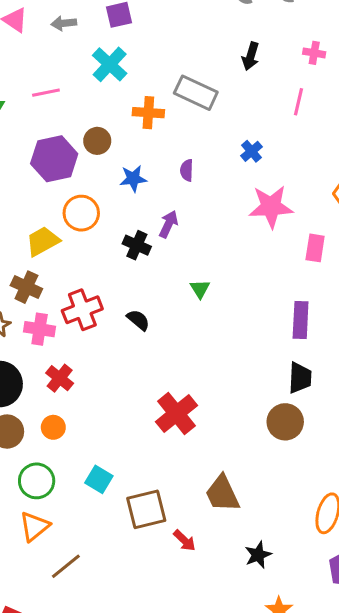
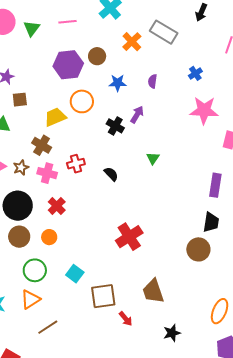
orange cross: (148, 113) -> (132, 42), turned 36
red cross: (82, 310) -> (76, 164), size x0.7

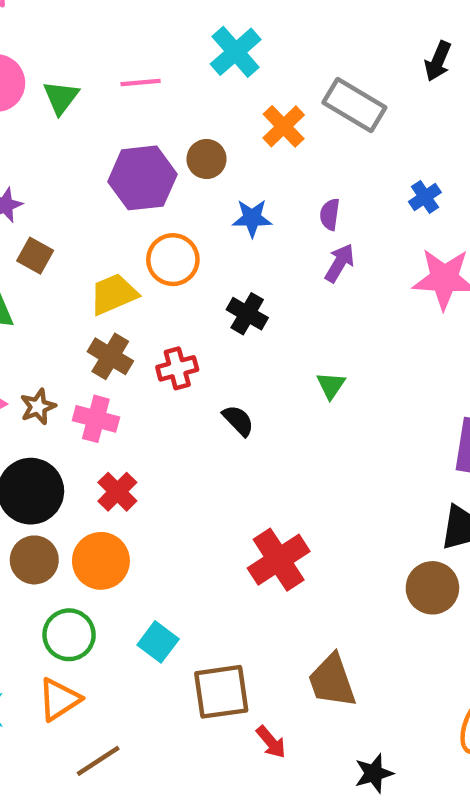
brown square: (20, 100) -> (35, 256), turned 35
purple arrow: (137, 115) -> (340, 263), moved
brown cross: (42, 145) -> (110, 356), moved
red cross: (76, 164) -> (177, 368), moved
orange circle: (49, 237) -> (101, 561), size x1.6

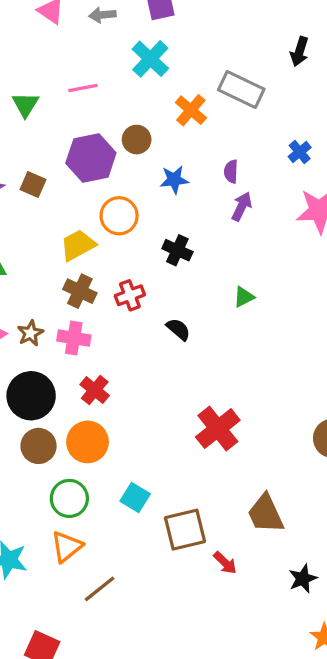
brown square: (35, 256) -> (33, 184), moved
green triangle: (331, 385) -> (244, 297), turned 35

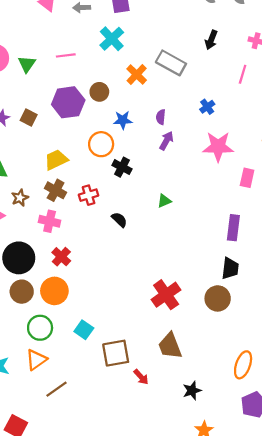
orange circle: (119, 216) -> (101, 144), moved
brown star: (30, 333) -> (20, 198), moved
red cross: (218, 429) -> (166, 295), moved

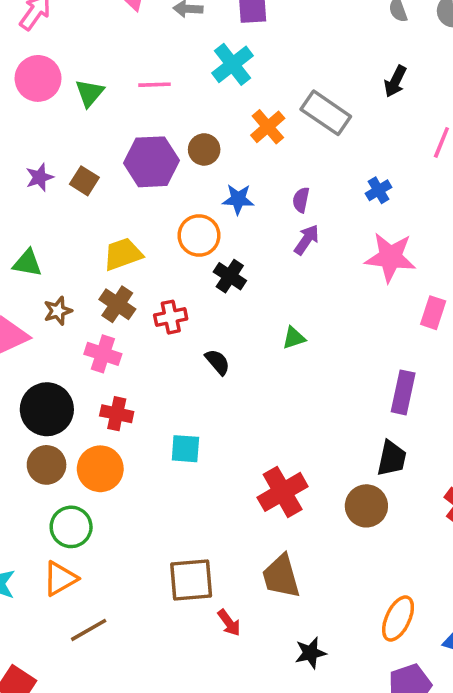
red cross: (61, 257) -> (117, 414), turned -36
cyan square: (84, 330) -> (185, 449), moved, turned -36

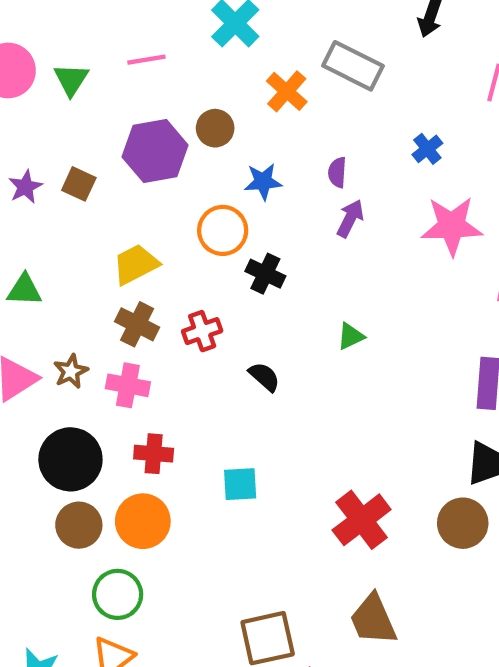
brown star: (58, 311) -> (71, 371), moved

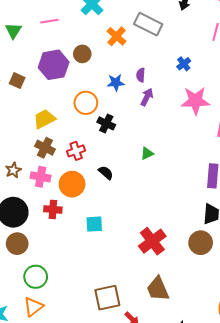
blue star: (263, 182) -> (116, 83), moved
orange circle: (143, 521) -> (72, 184), moved

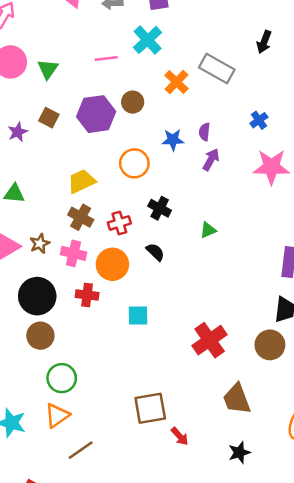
pink line: (49, 21) -> (106, 59), moved
brown square: (17, 81) -> (49, 118), moved
black cross: (106, 123) -> (160, 208), moved
brown trapezoid: (158, 289) -> (237, 399), moved

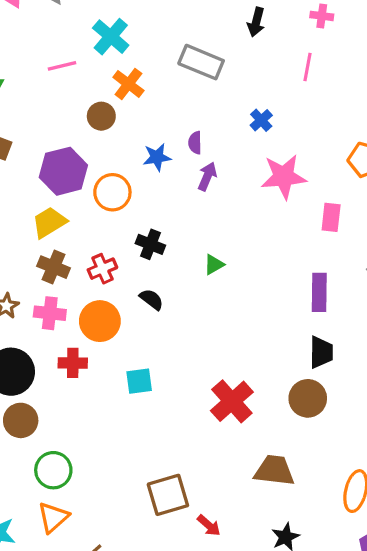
orange cross: (176, 82) -> (128, 84), moved
purple hexagon: (96, 114) -> (63, 171), moved
brown trapezoid: (237, 399) -> (274, 471), turned 124

